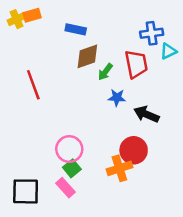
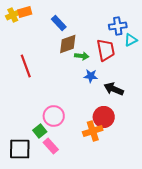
blue rectangle: (76, 29) -> (59, 23), turned 35
green arrow: (105, 72) -> (82, 56), turned -120
green square: (72, 168) -> (40, 131), moved

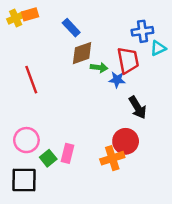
blue star: (91, 76) -> (117, 80), moved
black arrow: (114, 89) -> (138, 107), turned -144
pink circle: (54, 116) -> (26, 140), moved
pink rectangle: (51, 146) -> (68, 153), moved, turned 56

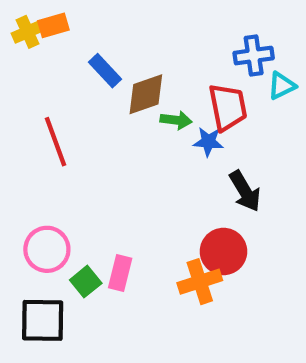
blue rectangle: (71, 28) -> (105, 71), moved

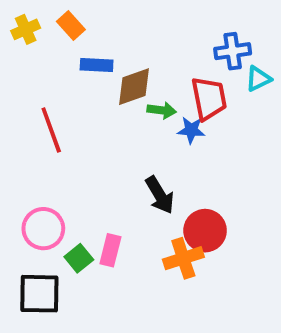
orange rectangle: (53, 25) -> (71, 26), moved, turned 64
blue rectangle: (105, 71) -> (97, 65), turned -44
black arrow: (245, 191) -> (160, 195), moved

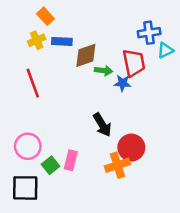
yellow cross: (26, 29) -> (37, 40), moved

